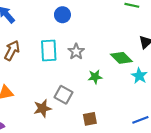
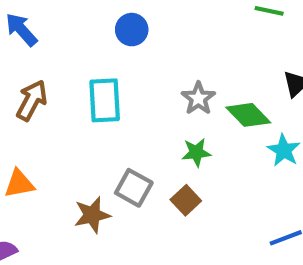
gray star: (76, 52) -> (198, 98), moved
brown square: (90, 119) -> (186, 200), moved, turned -32

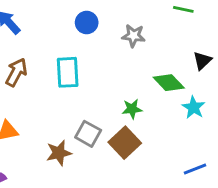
gray star: (198, 98) -> (133, 36), moved, turned -30
brown square: (186, 200) -> (125, 143), size x1.5

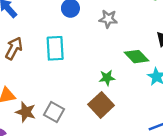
gray square: (88, 134) -> (54, 112), moved
brown star: (59, 153) -> (26, 112), moved, turned 30

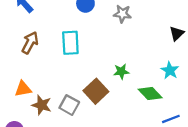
green diamond: (136, 57) -> (150, 94), moved
brown square: (101, 105) -> (96, 91), moved

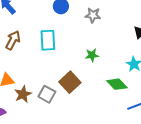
green star: (121, 72) -> (92, 55), moved
brown star: (42, 105) -> (23, 94), turned 30

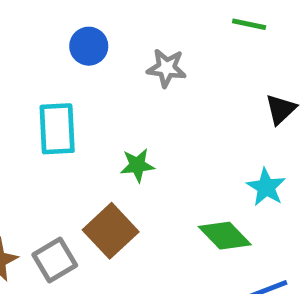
green star: (92, 55) -> (137, 165), moved
gray square: (47, 94) -> (55, 260), turned 30

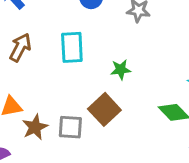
gray square: (55, 260) -> (70, 127), turned 35

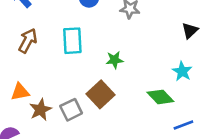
gray square: (70, 127) -> (71, 110), turned -30

